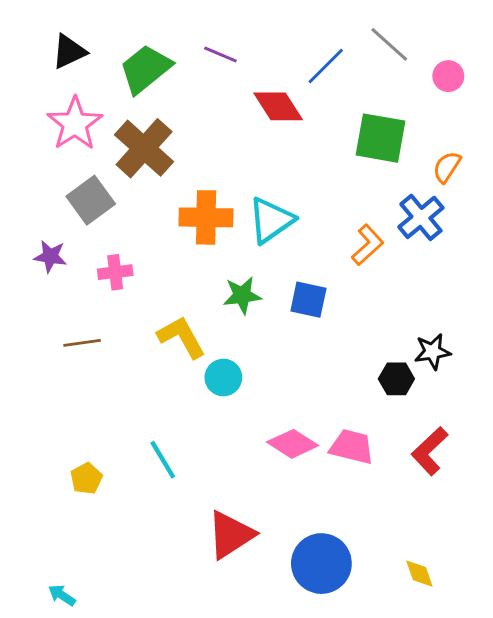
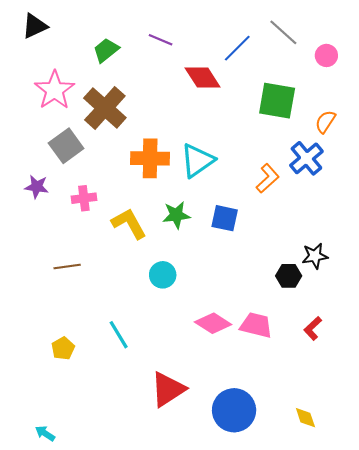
black triangle: (69, 52) -> (35, 26), moved
green trapezoid: (145, 69) -> (106, 50), size x0.7
yellow L-shape: (182, 337) -> (129, 223), moved
brown line: (82, 343) -> (67, 266), moved
red L-shape: (430, 451) -> (313, 328), size x0.7

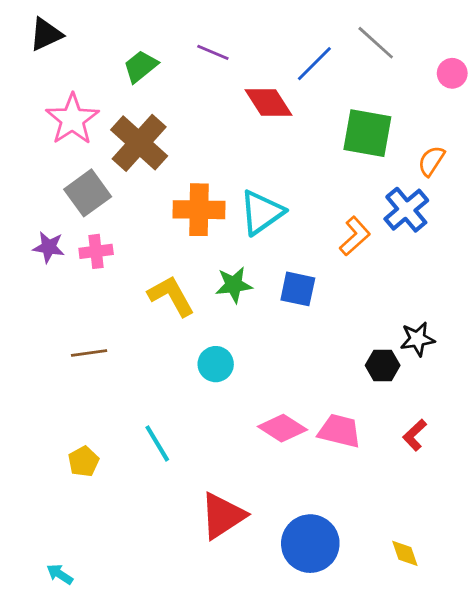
pink circle: (326, 55) -> (452, 73), moved
pink cross: (84, 198) -> (96, 251), moved

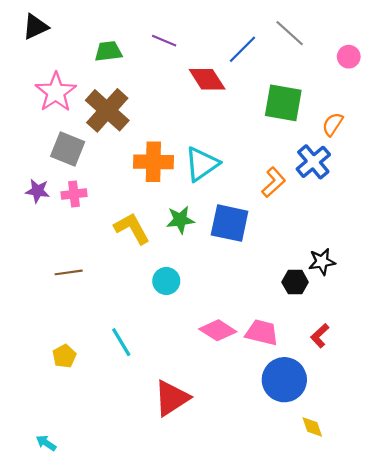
green trapezoid: (141, 66) -> (108, 51), turned 32
gray square: (88, 193) -> (68, 149), turned -32
blue square: (298, 289) -> (230, 223), size x1.4
blue circle: (310, 544) -> (284, 380), moved

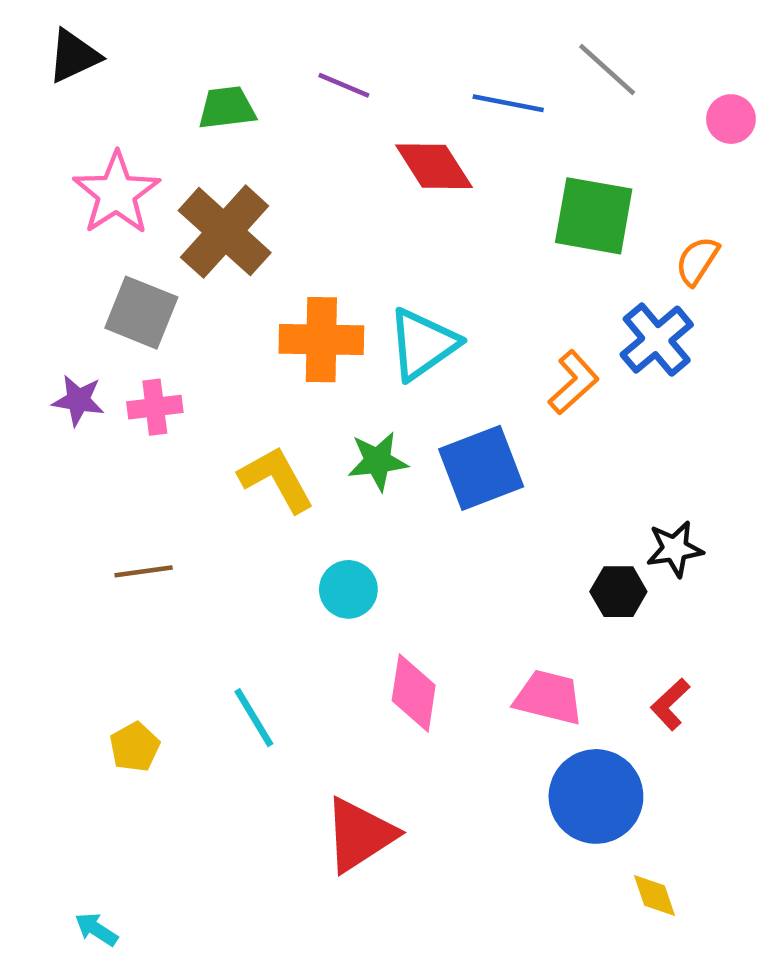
blue line: (242, 49) -> (508, 103), turned 56
blue square: (230, 223) -> (481, 468), turned -33
pink diamond: (218, 330) -> (414, 693), moved, turned 66

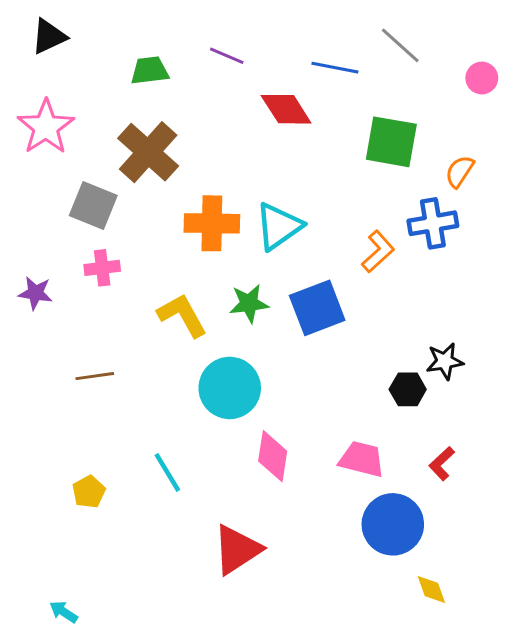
pink star: (117, 193) -> (46, 127), moved
blue cross: (657, 340) -> (433, 223), turned 30
purple star: (78, 400) -> (35, 293), moved
cyan circle: (348, 589) -> (230, 388), size x1.6

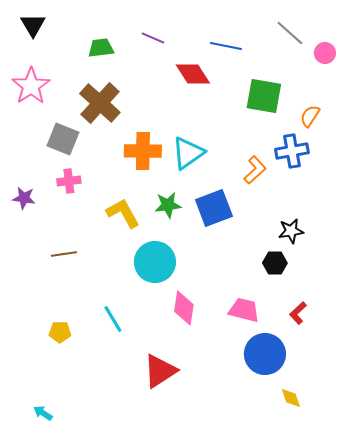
black triangle: (49, 36) -> (33, 25), turned -36
gray line: (400, 45) -> (290, 33), moved
black star: (445, 361) -> (291, 231), moved
yellow pentagon: (89, 492) -> (60, 332), turned 30

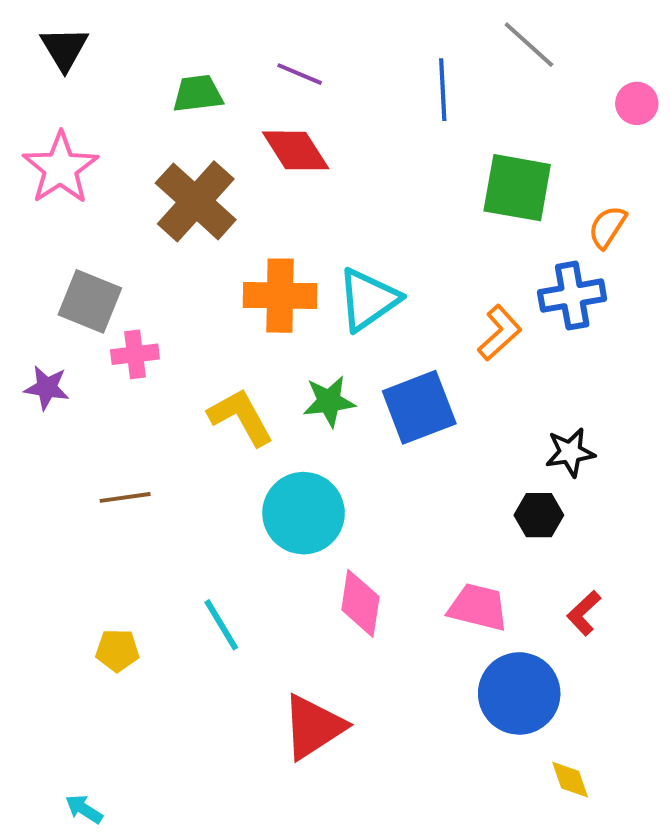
gray line: (290, 33) -> (529, 45), moved
blue line: (226, 46) -> (443, 90), turned 76
red diamond: (193, 74) -> (296, 150), moved
gray square: (63, 139) -> (90, 301), moved

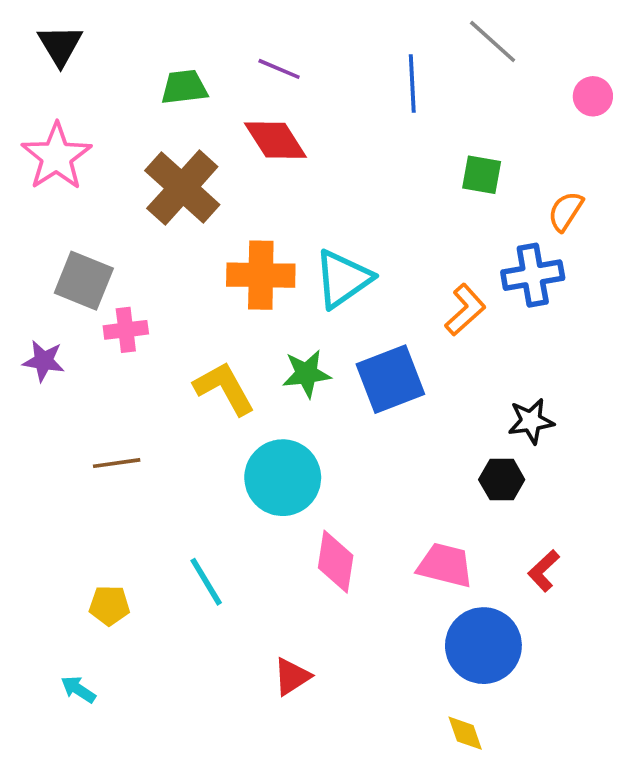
green square: (517, 188) -> (482, 175), size x0.6
red triangle: (313, 727) -> (292, 677), size x0.6
yellow diamond: (570, 780) -> (465, 733), moved
cyan arrow: (84, 809) -> (78, 689), moved

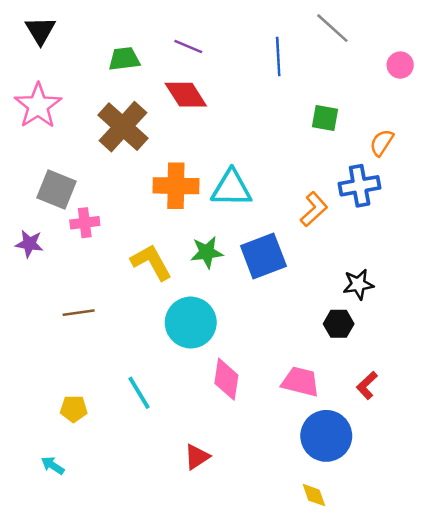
cyan triangle: (343, 279) -> (231, 188), turned 36

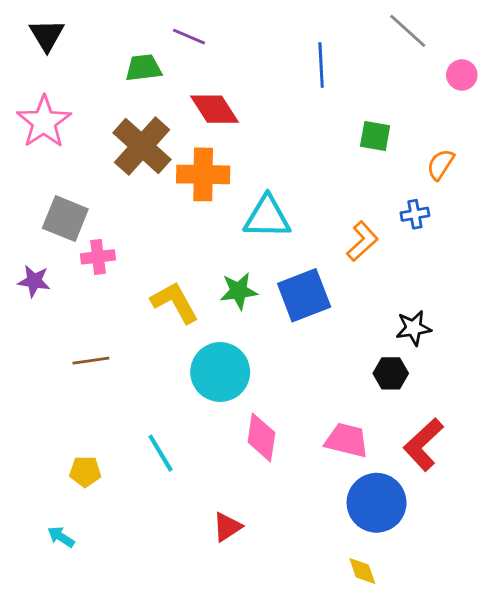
gray line: (332, 28) -> (408, 31), moved
purple line: (188, 47) -> (189, 37), moved
orange cross: (176, 186) -> (203, 174), moved
blue cross: (360, 186) -> (415, 214), size x0.6
red L-shape: (367, 385) -> (423, 444), size x1.6

